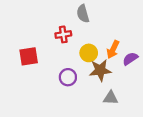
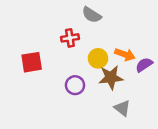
gray semicircle: (83, 14) -> (92, 15), turned -42
orange arrow: (113, 49) -> (125, 55), turned -96
gray triangle: (111, 98) -> (122, 108), turned 35

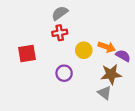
gray semicircle: (92, 15) -> (60, 13), moved, turned 112
purple semicircle: (144, 65) -> (123, 56), turned 64
brown star: (111, 78) -> (111, 74), moved

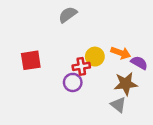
red cross: (60, 33) -> (81, 66), moved

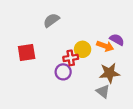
gray semicircle: (68, 15) -> (51, 20), moved
purple semicircle: (139, 63) -> (117, 40), moved

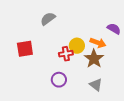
purple semicircle: (117, 40) -> (114, 29), moved
purple circle: (63, 72) -> (59, 80), moved
brown star: (109, 73) -> (94, 59), moved, turned -30

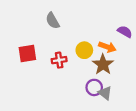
gray semicircle: (48, 19) -> (53, 21), turned -84
red cross: (66, 54) -> (59, 60), moved
purple circle: (59, 80) -> (94, 87), moved

